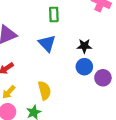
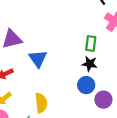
green rectangle: (54, 14) -> (91, 43), moved
blue triangle: (47, 43) -> (38, 59), moved

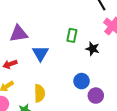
green rectangle: (91, 43) -> (72, 35), moved
black star: (90, 64) -> (92, 49), moved

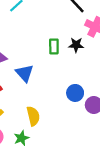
black star: (92, 49) -> (76, 45), moved

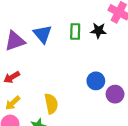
blue triangle: (25, 73) -> (43, 34), moved

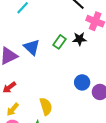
green rectangle: (75, 32) -> (60, 42), turned 40

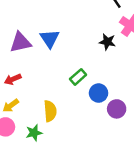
green rectangle: (60, 42) -> (78, 77), moved

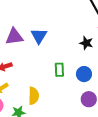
green rectangle: (78, 77) -> (59, 70), turned -56
blue circle: (99, 93) -> (84, 74), moved

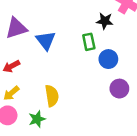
blue triangle: (39, 36) -> (46, 41), moved
green rectangle: (59, 70) -> (89, 42), moved

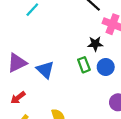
blue circle: (108, 59) -> (106, 67), moved

